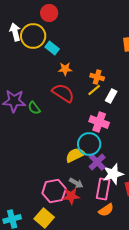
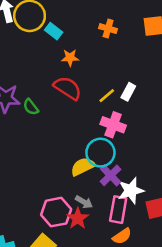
orange cross: (97, 77) -> (108, 29), moved
yellow line: (94, 90) -> (107, 96), moved
red star: (71, 196) -> (78, 218), turned -30

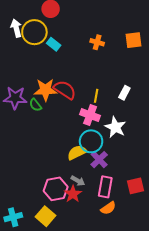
orange star: (70, 58) -> (46, 90), moved, size x1.6
white rectangle: (128, 92) -> (124, 93), moved
yellow line: (107, 96) -> (96, 96), turned -40
pink cross: (113, 125) -> (90, 115), moved
white star: (131, 191) -> (115, 127), moved, turned -30

